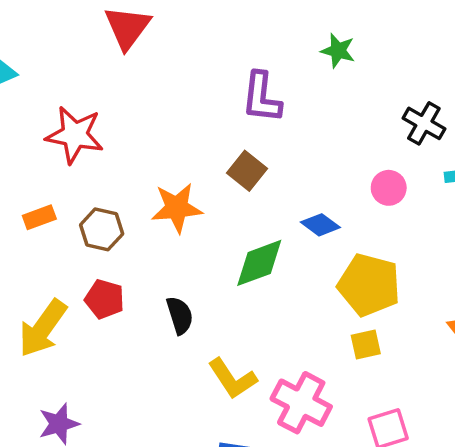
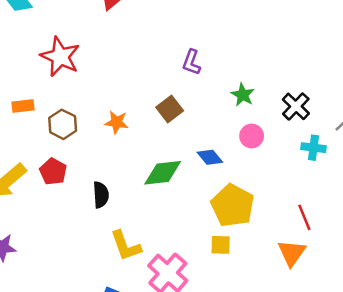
green star: (338, 51) -> (243, 95), moved
purple L-shape: (262, 97) -> (191, 62), size x0.7
pink circle: (389, 188) -> (252, 136), moved
orange star: (177, 208) -> (117, 122), size x0.7

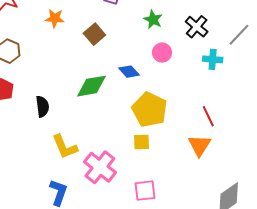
orange star: (117, 122) -> (55, 18), moved

